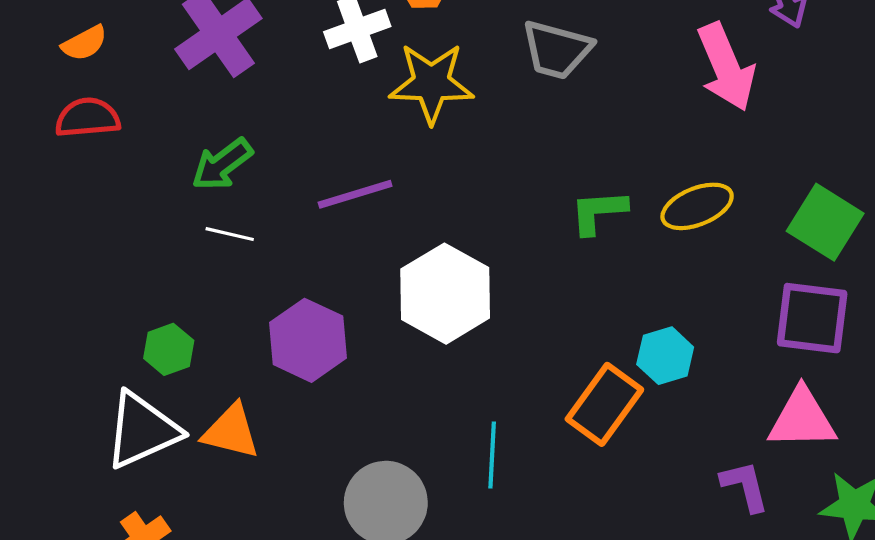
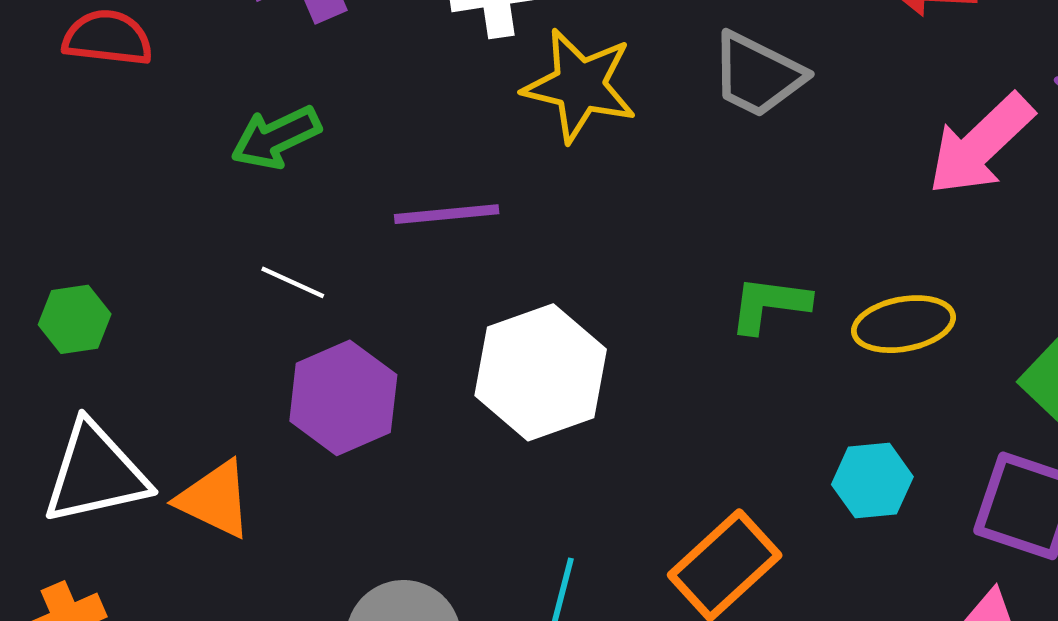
pink arrow: (726, 67) -> (981, 145), turned 58
white line: (230, 234) -> (293, 282), moved
green hexagon: (169, 349) -> (75, 319), moved
cyan hexagon: (665, 356) -> (872, 481), moved

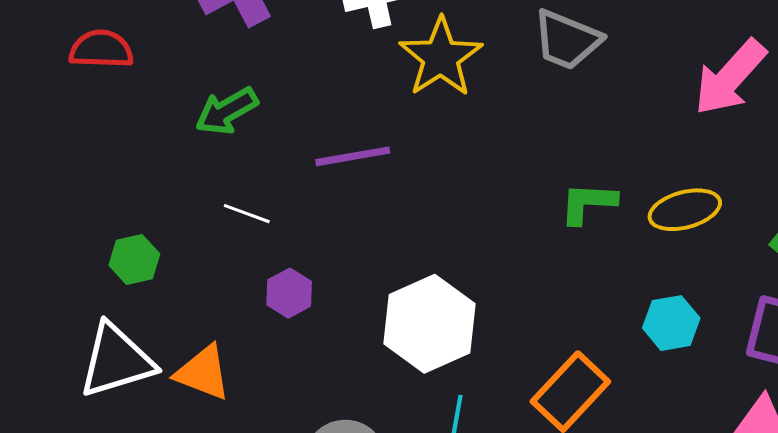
yellow star: (580, 85) -> (441, 57), turned 30
green hexagon: (75, 319) -> (134, 260), moved
white hexagon: (541, 372) -> (429, 324), moved
purple hexagon: (343, 398) -> (289, 293), size x0.6

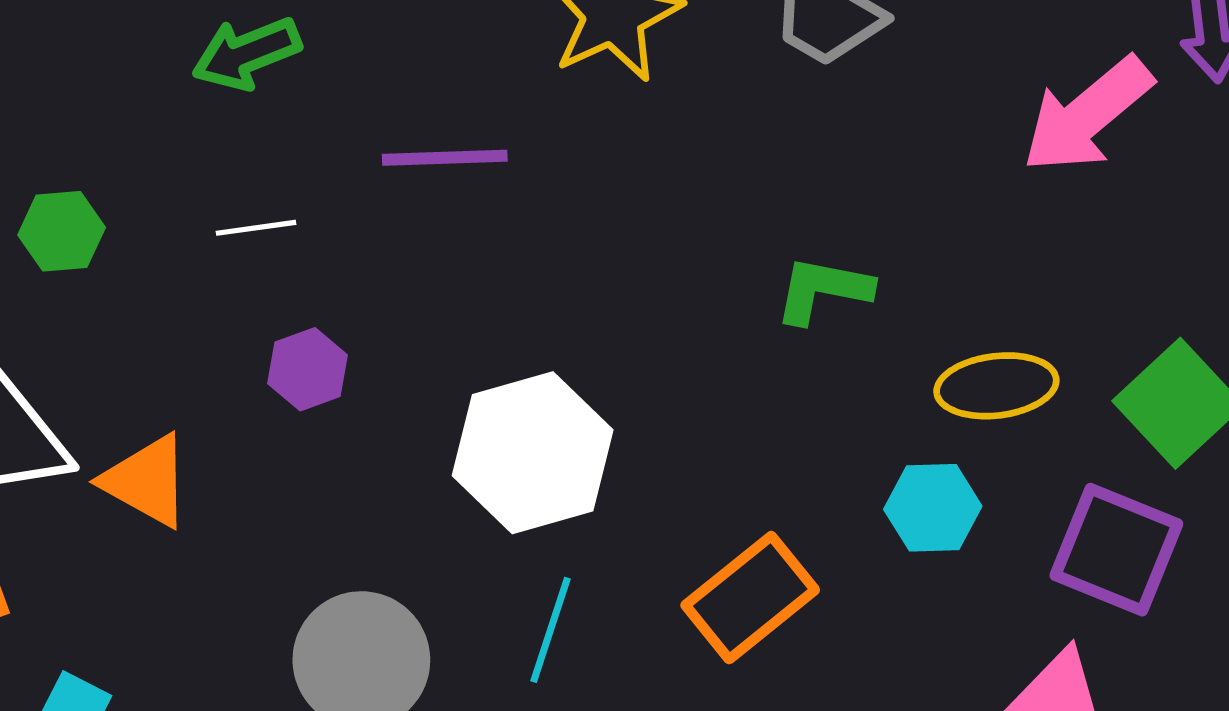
yellow ellipse: (685, 210) -> (996, 386), moved
white line: (247, 214) -> (256, 228), turned -36
green hexagon: (134, 260) -> (62, 231), moved

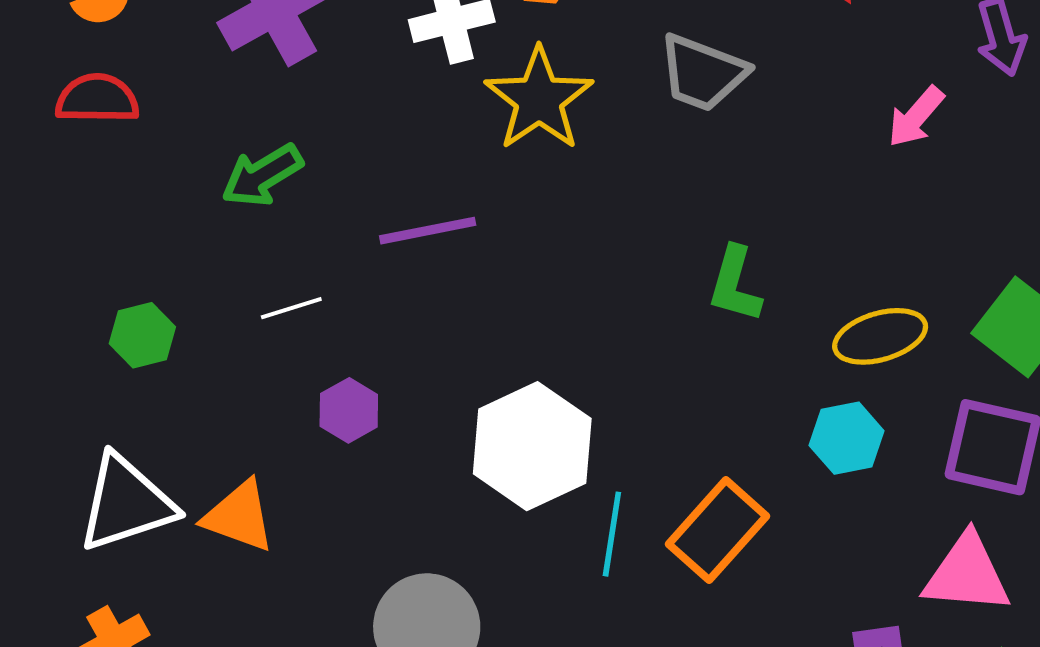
pink arrow: (1087, 115) -> (916, 117), size x0.6
green L-shape: (823, 290) -> (735, 284), turned -76
cyan line: (550, 630) -> (612, 534), moved

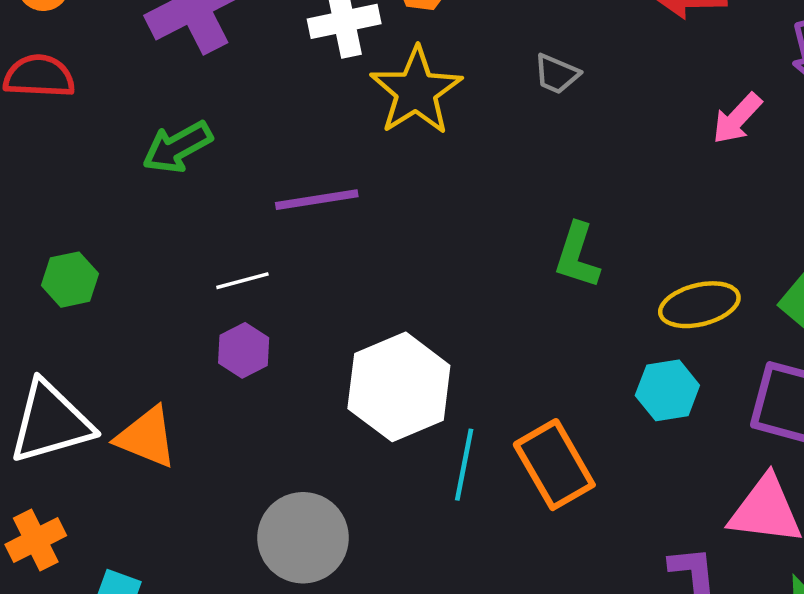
gray trapezoid: (703, 73) -> (557, 74), size x0.6
white line: (291, 308) -> (242, 281), moved
orange rectangle: (718, 530) -> (554, 465), turned -74

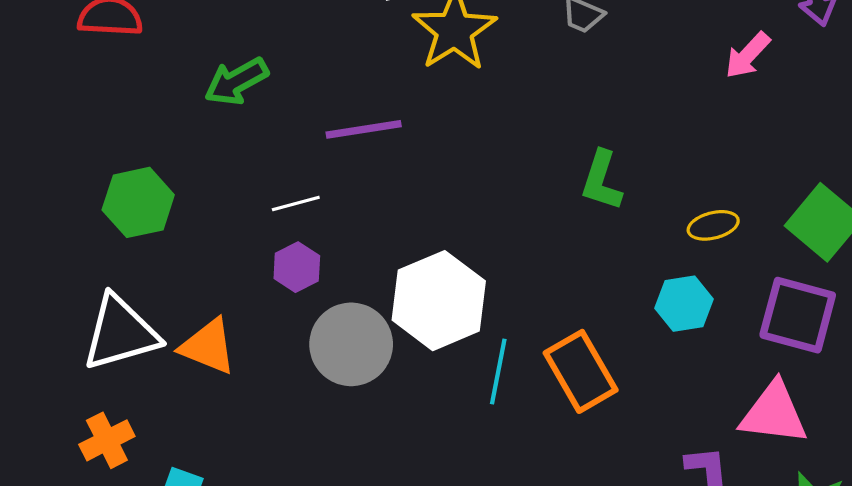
green hexagon: (70, 280) -> (138, 202), size x1.4
yellow ellipse: (699, 305) -> (713, 225), size x0.7
gray circle: (303, 538) -> (351, 344), moved

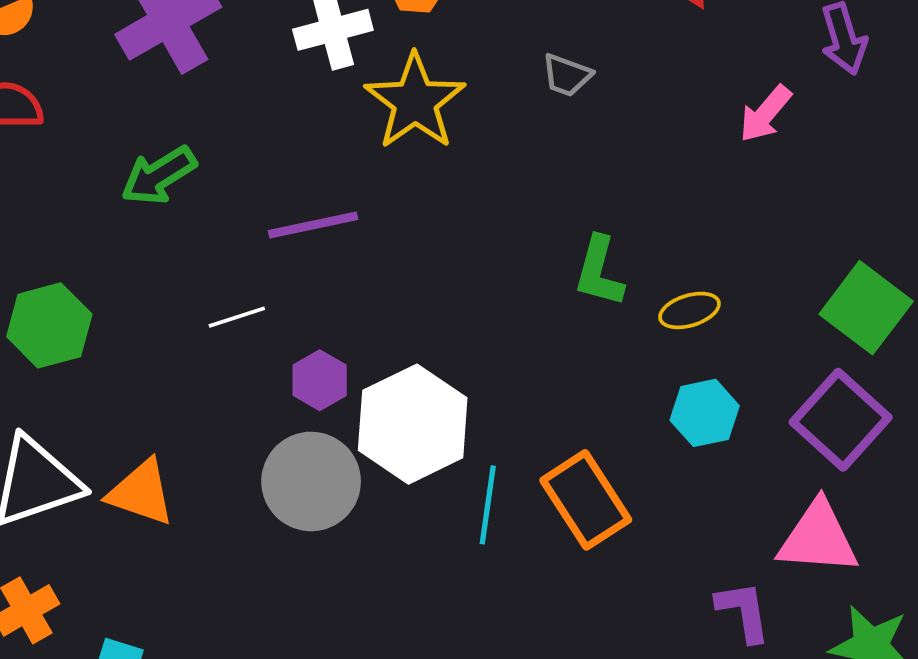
yellow ellipse: (713, 225) -> (689, 310), moved
purple hexagon: (297, 267) -> (320, 380), moved
purple square: (798, 315) -> (841, 420), turned 30

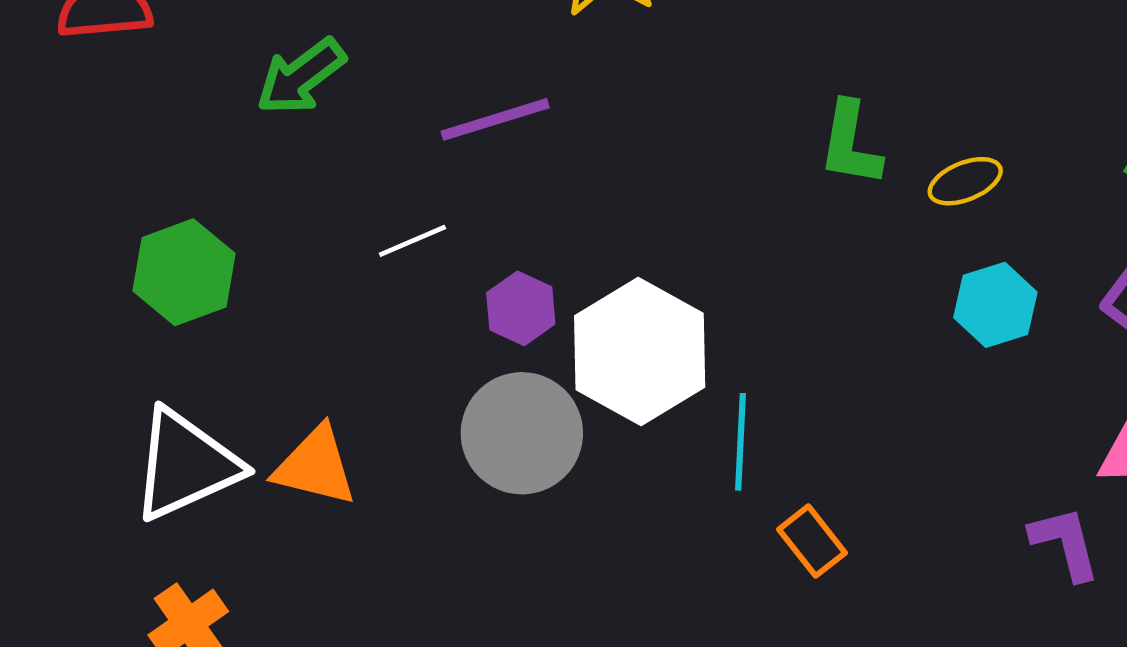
orange rectangle: (586, 500) -> (812, 541), moved, size x0.6

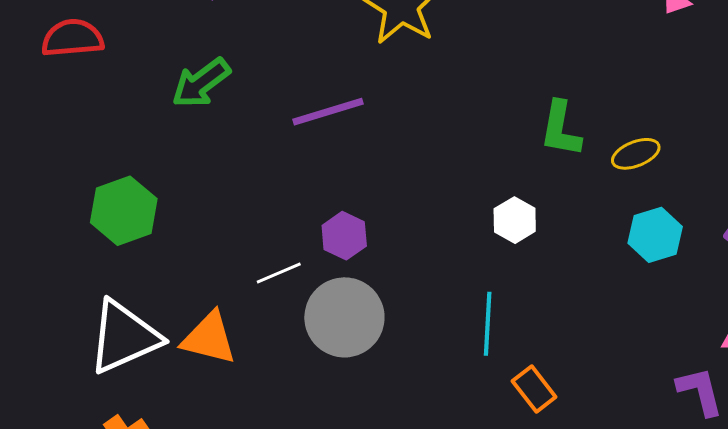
white line: (412, 241) -> (279, 273), moved
white hexagon: (640, 352) -> (515, 220), moved, size x0.5

